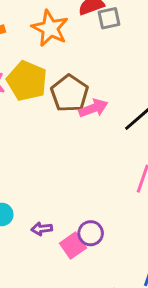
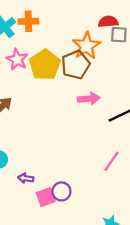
orange star: (50, 28) -> (86, 46), moved
brown pentagon: (70, 93) -> (76, 65), moved

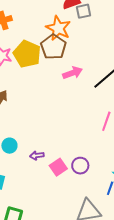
purple circle: (61, 191) -> (80, 166), moved

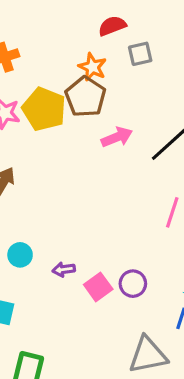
gray square: (84, 11) -> (140, 54), moved
orange star: (58, 28) -> (92, 67), size x0.7

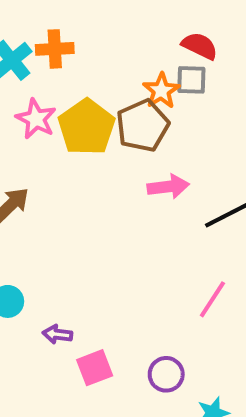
red semicircle: (112, 26) -> (200, 46), turned 32
gray square: (140, 54) -> (191, 80), moved
purple circle: (133, 284) -> (166, 374), moved

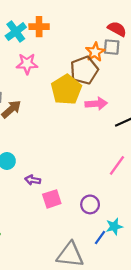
pink star: (36, 119) -> (27, 64), turned -30
yellow pentagon: (87, 127) -> (66, 90), moved

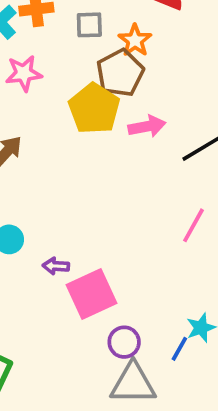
gray square: (112, 47) -> (89, 25), moved
pink square: (52, 199) -> (91, 294), size x1.5
purple circle: (90, 204) -> (124, 342), moved

